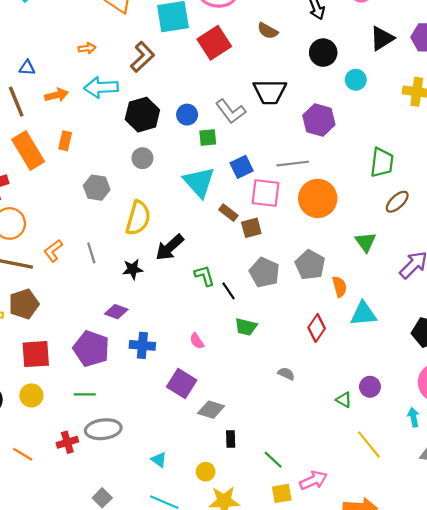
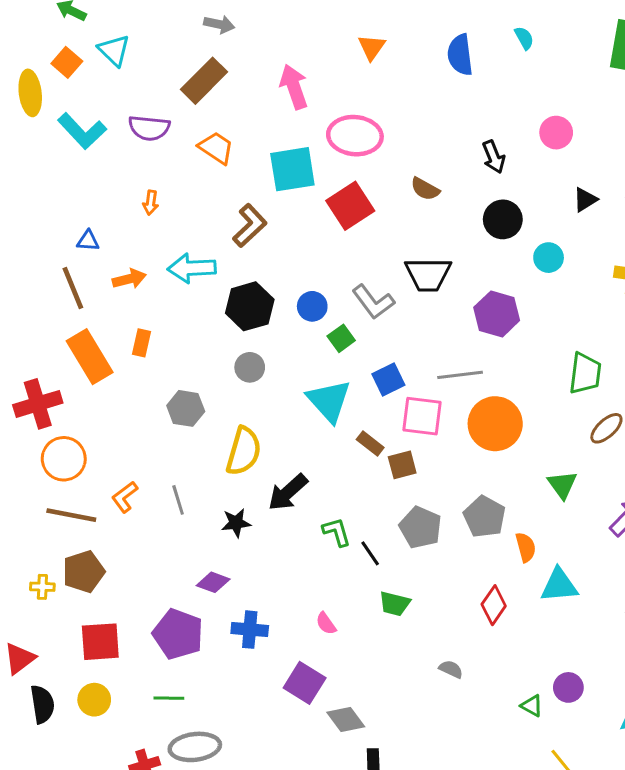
black triangle: (382, 38) -> (585, 200), size x0.7
orange arrow: (87, 48) -> (151, 203), moved, turned 105
green square: (208, 137) -> (341, 338), turned -30
gray diamond: (211, 410) -> (346, 719), turned 36

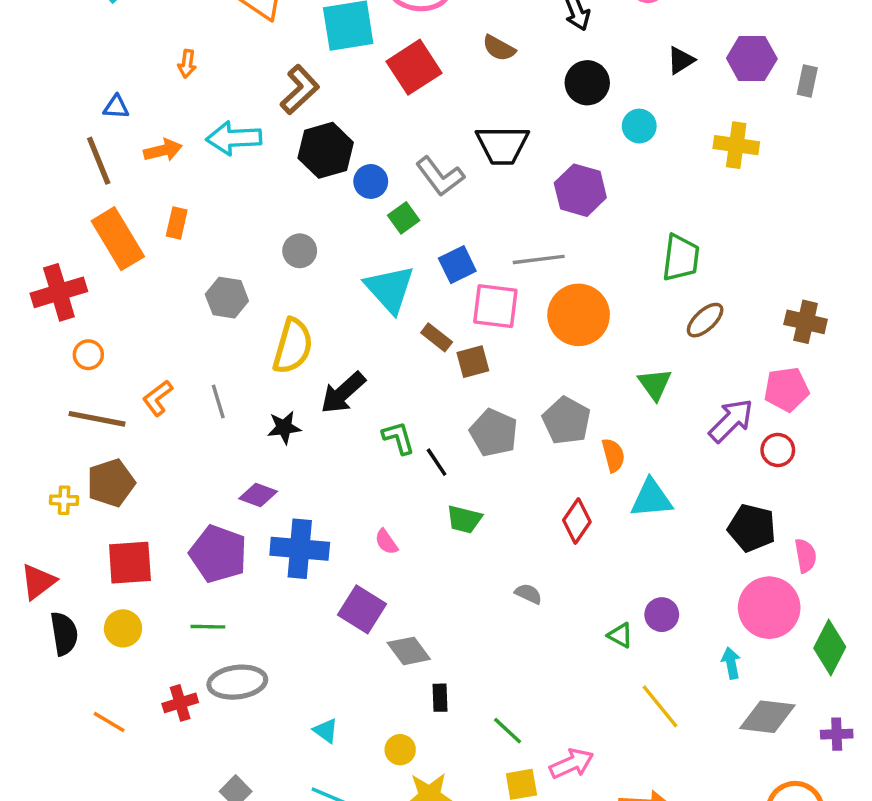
black hexagon: (250, 306) -> (326, 150), moved
orange circle: (64, 459) -> (88, 355), size x0.6
blue cross: (250, 630) -> (300, 549), size x1.4

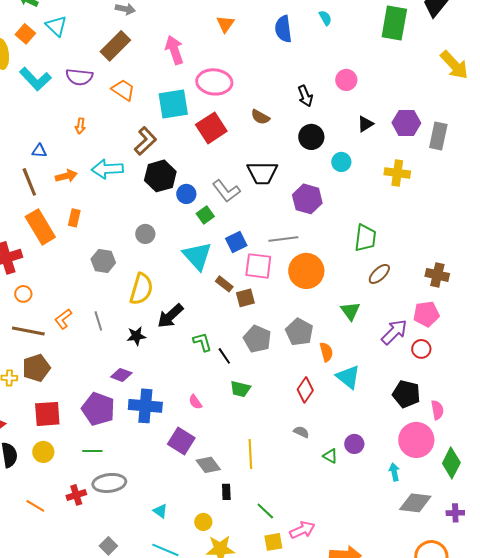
gray rectangle: (807, 81) -> (438, 136), size x1.5
cyan triangle: (651, 498) -> (348, 377), turned 44
gray semicircle: (528, 594) -> (301, 432), moved
yellow line: (660, 706) -> (250, 454), moved, turned 36

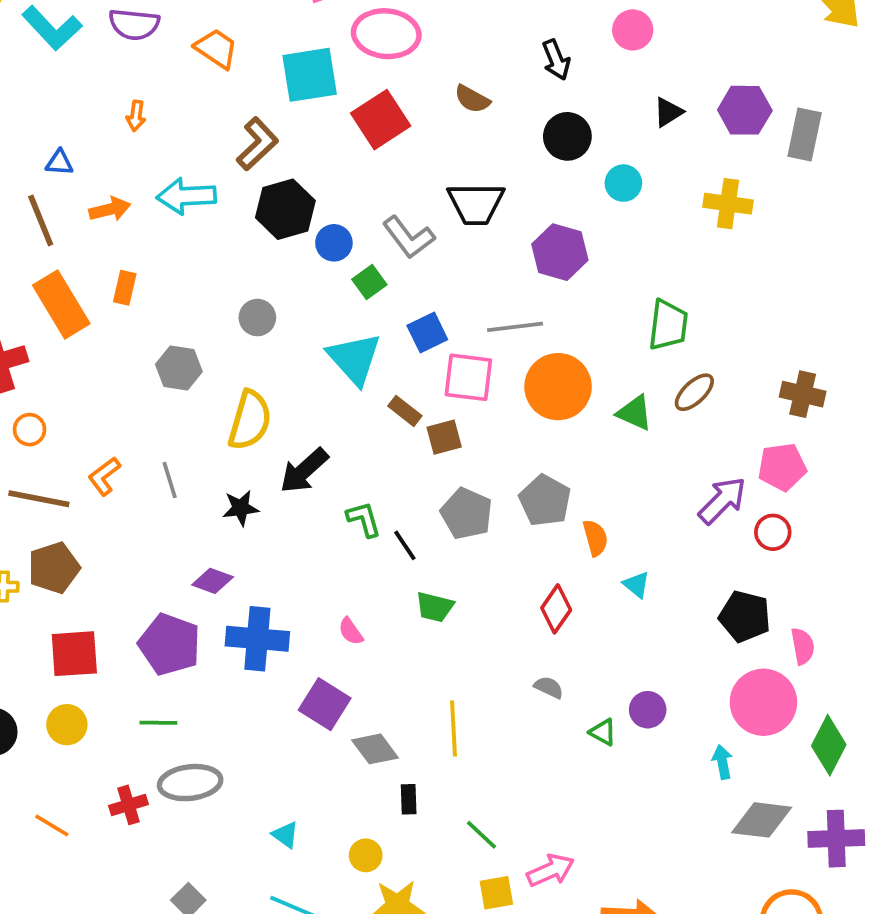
green triangle: (350, 311) -> (635, 413), moved, turned -30
cyan triangle: (348, 377) -> (636, 585), size x0.6
purple cross: (455, 513) -> (836, 839), size x1.6

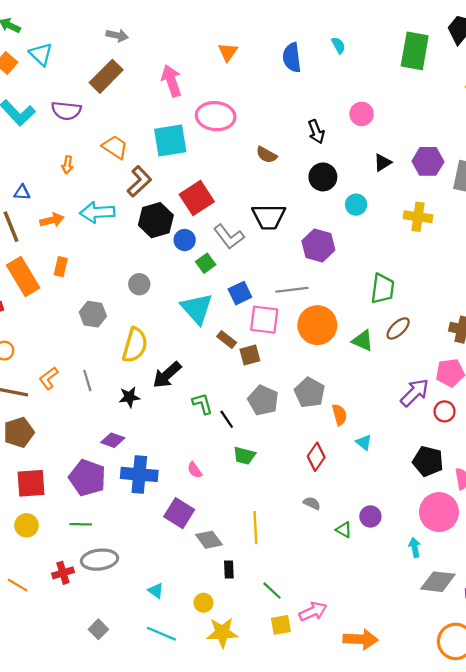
orange trapezoid: (216, 49) -> (115, 147), moved
red square: (381, 120) -> (197, 198), moved

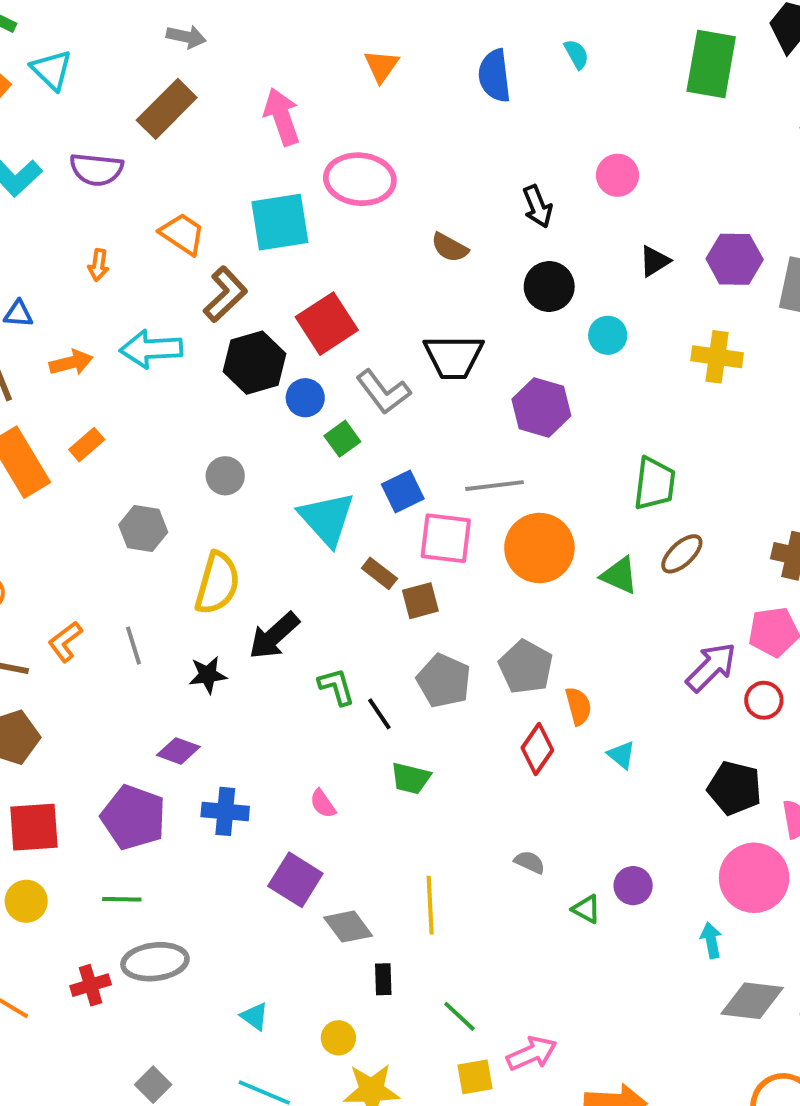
orange rectangle: (61, 267) -> (87, 445), turned 36
red diamond: (316, 457) -> (537, 749), moved
blue cross: (139, 474) -> (225, 811), size x0.7

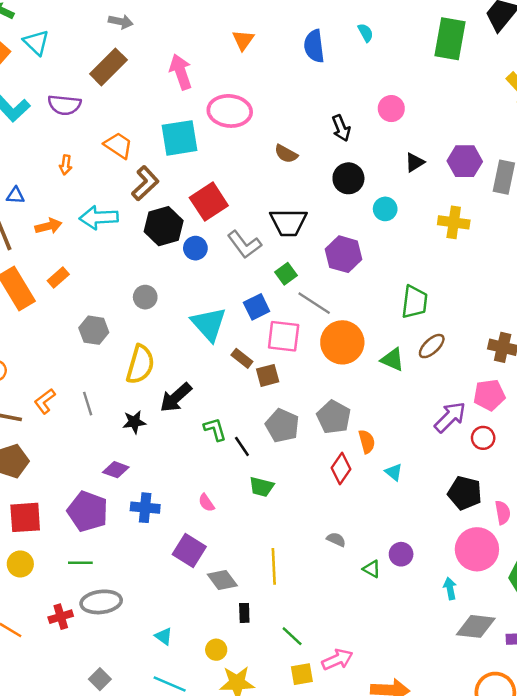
green square: (342, 439) -> (286, 274), moved
gray line: (495, 486) -> (314, 303), turned 40

